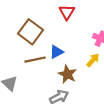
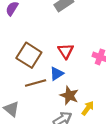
red triangle: (67, 12) -> (66, 51), moved
yellow arrow: (93, 60) -> (88, 108), moved

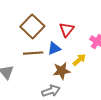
brown star: (69, 95) -> (62, 71), turned 30
yellow arrow: (88, 108) -> (79, 60), moved

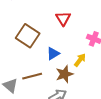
red triangle: (67, 30) -> (63, 18), moved
brown line: (33, 53) -> (32, 76), moved

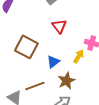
yellow arrow: (80, 60) -> (79, 56), moved

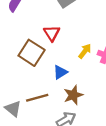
red triangle: (59, 26) -> (52, 33), moved
yellow arrow: (79, 56) -> (85, 51), moved

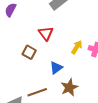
brown square: (32, 53) -> (29, 52), size x0.6

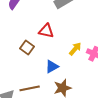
red triangle: (46, 33) -> (46, 31), turned -49

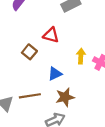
yellow arrow: (75, 49) -> (81, 56), turned -40

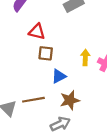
red triangle: (51, 35) -> (37, 32), moved
brown square: (29, 52) -> (46, 53), moved, turned -32

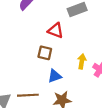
red triangle: (37, 32) -> (56, 30), moved

